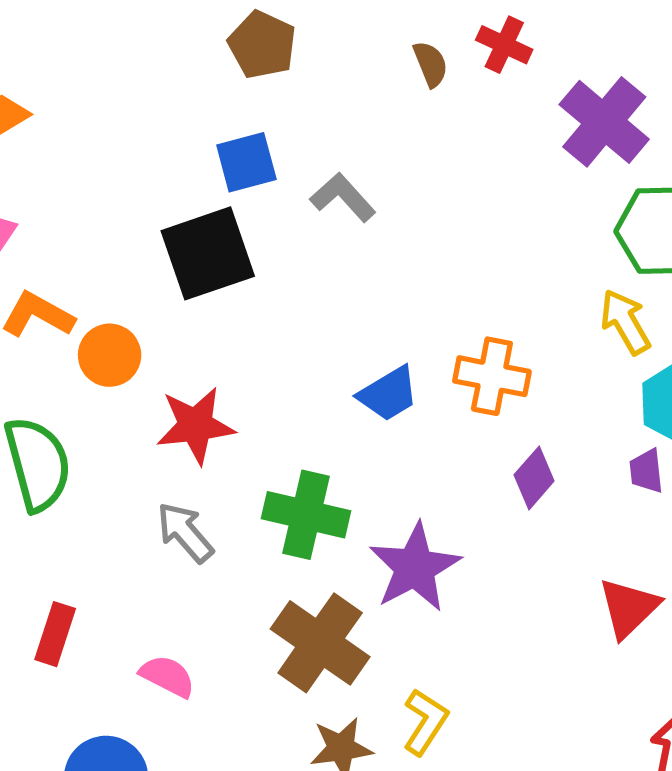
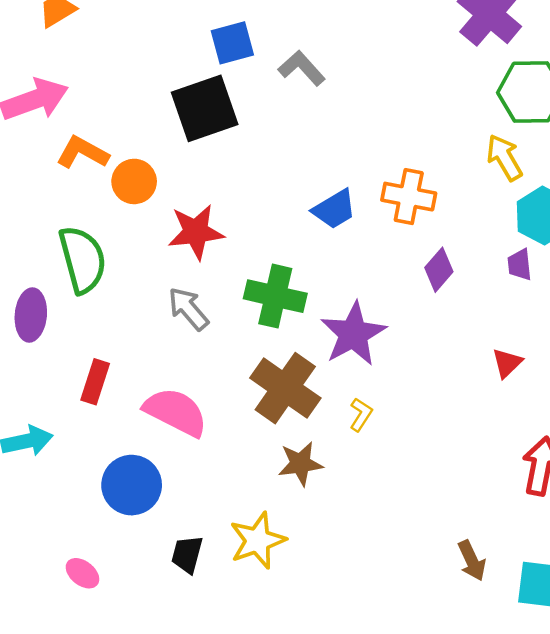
red triangle: (629, 608) -> (507, 363), size x0.7
pink semicircle: (167, 676) -> (176, 412), size x1.6
yellow L-shape: (425, 722) -> (361, 415), moved, size x0.7

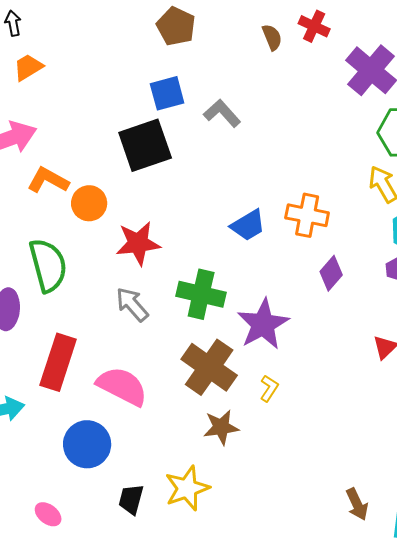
red rectangle: (95, 382) -> (58, 362), size x1.6

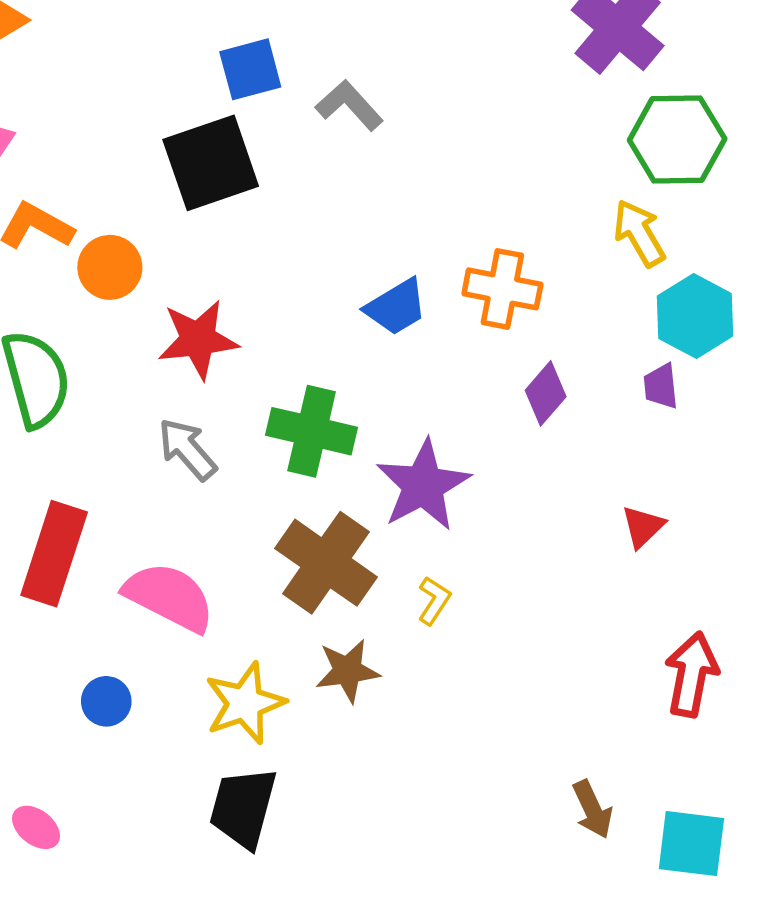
blue circle: (87, 444) -> (106, 701), size x0.6
yellow star: (187, 488) -> (245, 703), moved
black trapezoid: (131, 499) -> (243, 808), moved, size x1.5

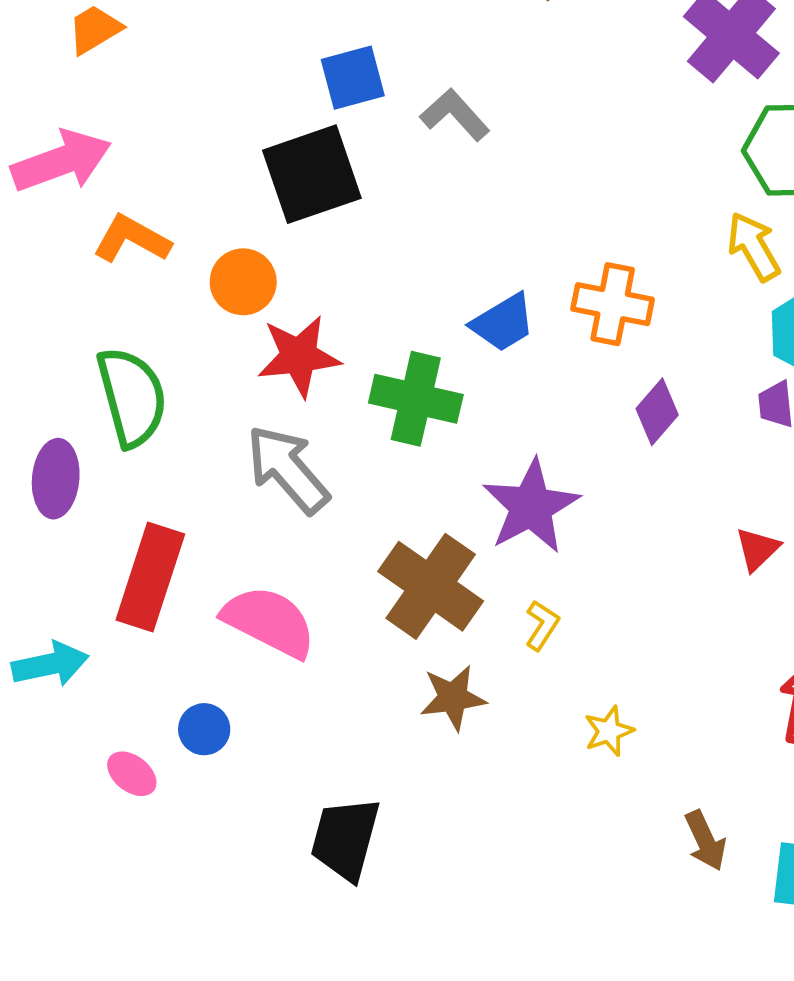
orange circle: (110, 267) -> (243, 282), moved
green cross: (312, 431) -> (416, 399), moved
gray arrow: (187, 449) -> (288, 469), size x1.4
yellow star: (245, 703) -> (609, 731), moved, size x0.6
pink ellipse: (36, 827) -> (132, 774), moved

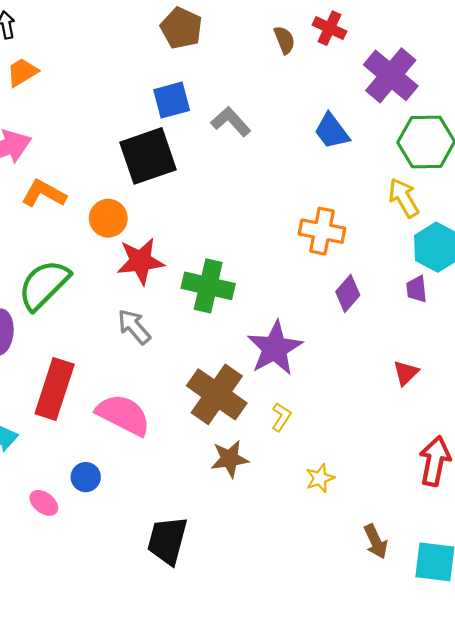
blue trapezoid: (503, 323) -> (332, 131), moved, turned 84
green semicircle: (132, 397) -> (44, 285), turned -120
gray arrow: (288, 469) -> (134, 327), size x0.7

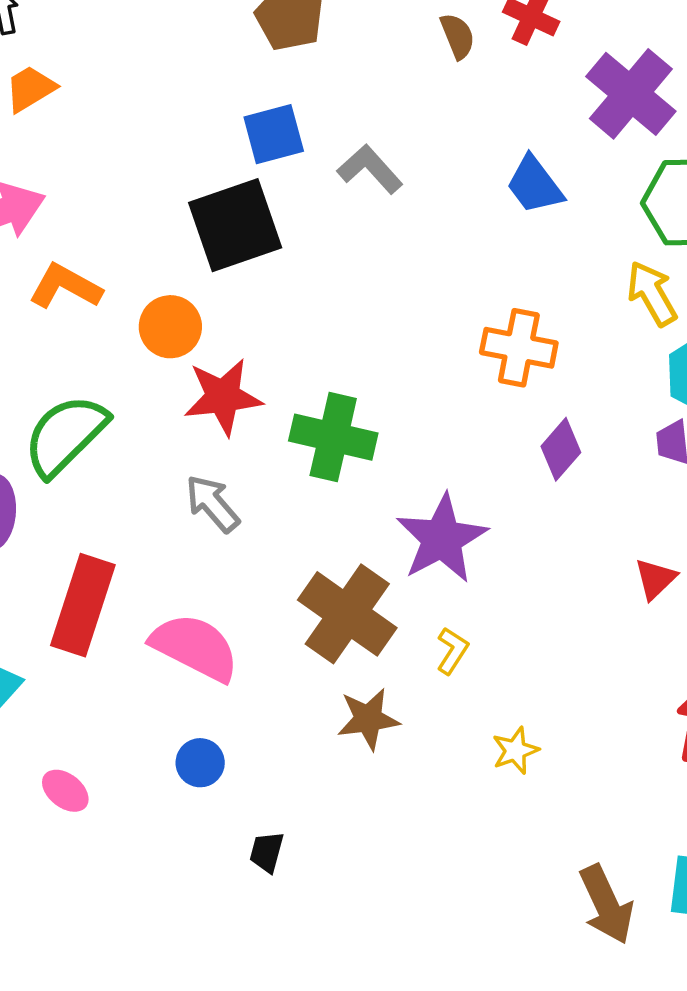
blue circle: (86, 477) -> (200, 763), moved
black trapezoid: (167, 540) -> (267, 852), size x0.5
brown arrow: (376, 542) -> (606, 905), moved, size x1.4

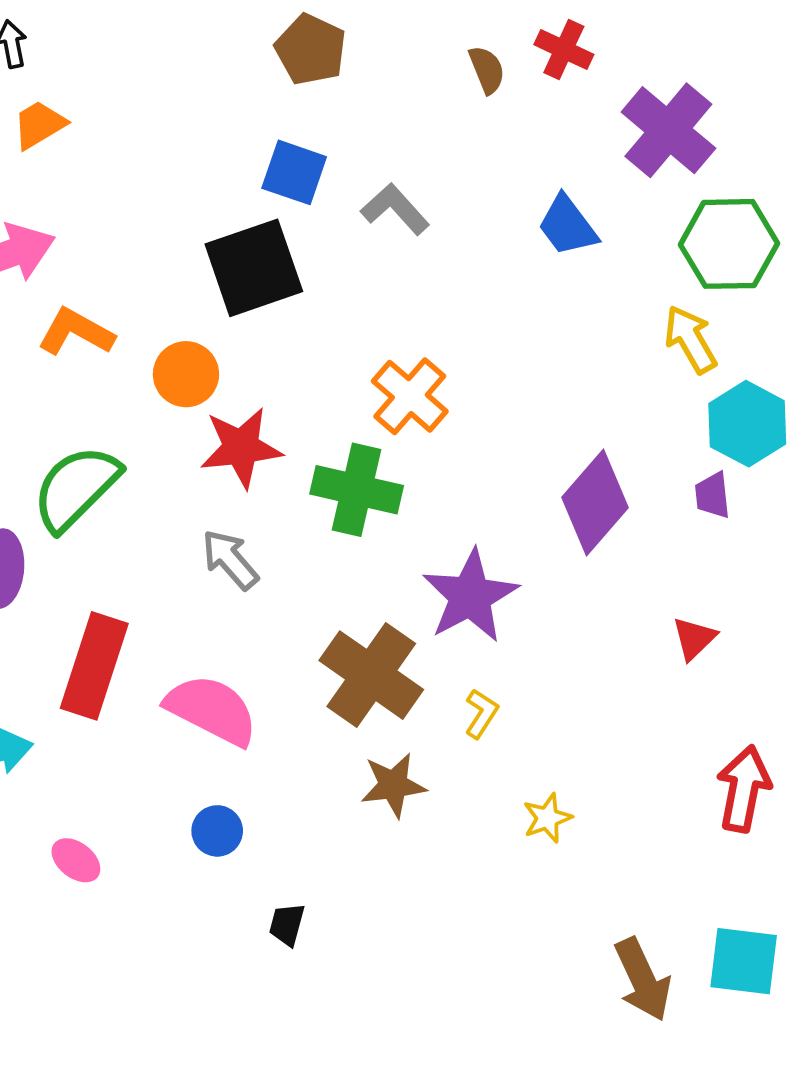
blue square: (274, 134) -> (294, 172), turned 34
orange cross: (519, 348) -> (410, 396), moved, turned 30
purple diamond: (561, 449) -> (595, 503), size x1.6

